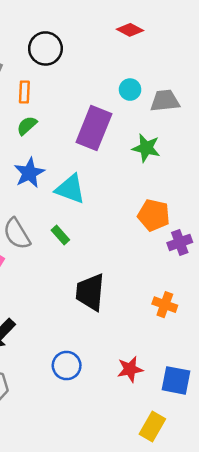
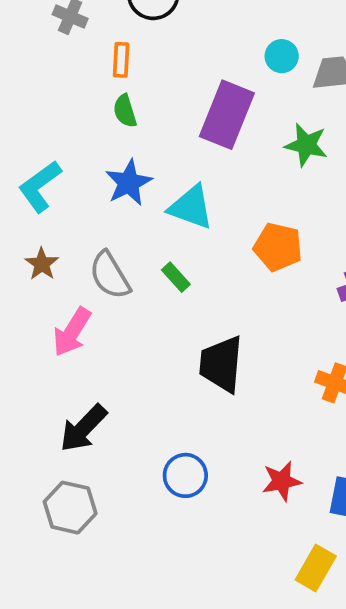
green semicircle: (27, 126) -> (125, 111), turned -65
orange pentagon: (154, 215) -> (278, 247), moved

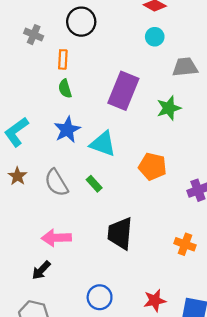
cyan circle: (282, 56) -> (155, 37), moved
green star: (306, 145) -> (169, 108), turned -30
pink arrow: (72, 332) -> (56, 238), moved, turned 56
black arrow: (83, 428) -> (41, 270), size x0.7

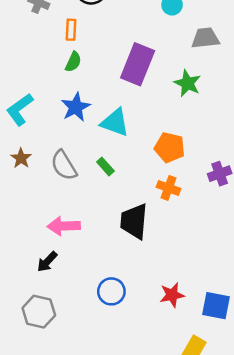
green semicircle: (65, 89) -> (73, 62), turned -138
green star: (169, 108) -> (188, 83), turned -30
orange cross: (185, 244) -> (168, 188), moved

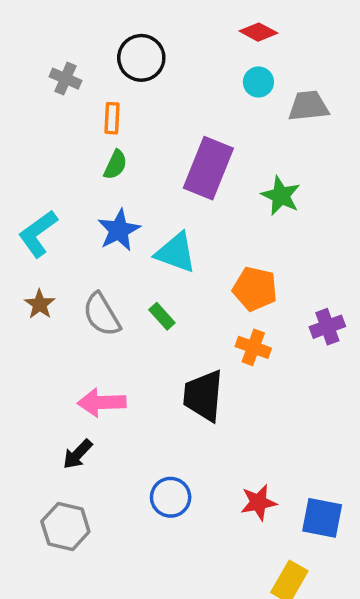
gray trapezoid: (205, 38) -> (308, 106), moved

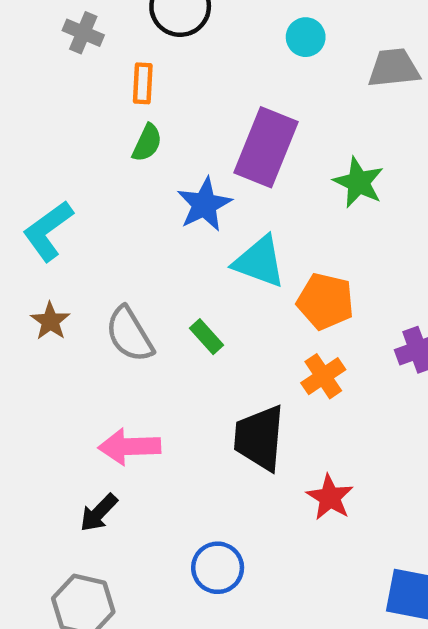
cyan circle: (258, 82) -> (306, 37), moved
blue star: (119, 230) -> (204, 204), moved
cyan triangle: (176, 253) -> (259, 262), moved
orange cross: (253, 347) -> (323, 376), turned 36
red star: (258, 502) -> (330, 497), moved, turned -30

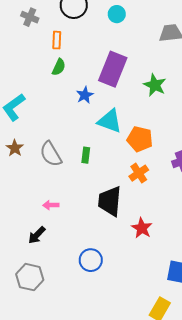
cyan circle: (306, 37) -> (117, 14), moved
blue star: (204, 204) -> (85, 95), size x0.7
green rectangle: (207, 337) -> (86, 155), turned 49
pink arrow: (129, 447) -> (51, 205), size x0.6

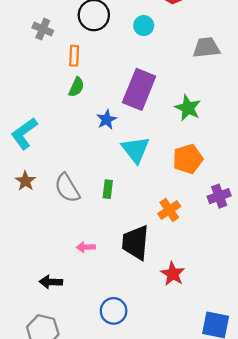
cyan triangle: (110, 121) -> (136, 150), turned 32
orange pentagon: (140, 139) -> (188, 159), moved, turned -30
pink arrow: (51, 205) -> (86, 247), moved
black arrow: (37, 235) -> (51, 282), turned 48

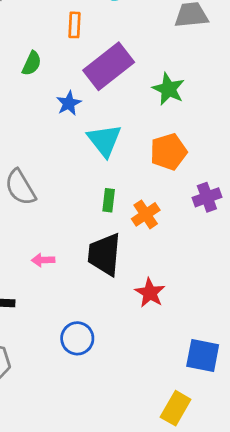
orange rectangle: (74, 56) -> (74, 25), moved
purple rectangle: (139, 89) -> (109, 66), turned 30
green rectangle: (108, 189) -> (109, 200), moved

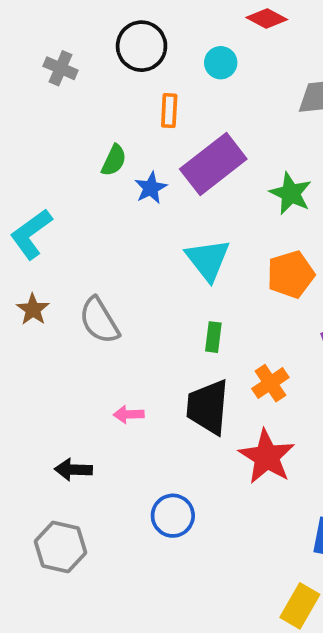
blue star: (69, 103) -> (151, 188), moved
orange cross: (146, 214) -> (270, 383), moved
red star: (150, 293) -> (267, 457), size x1.4

